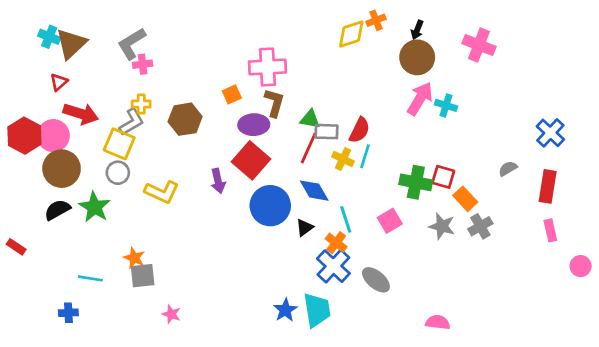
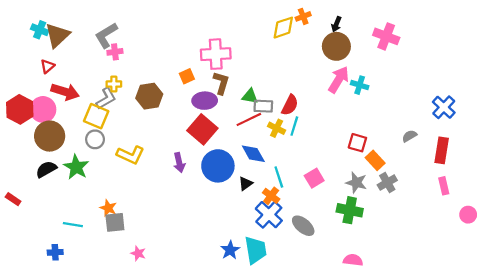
red line: (309, 148) -> (249, 119), turned 40
purple arrow: (218, 181) -> (179, 163), moved
green cross: (416, 182) -> (350, 210), moved

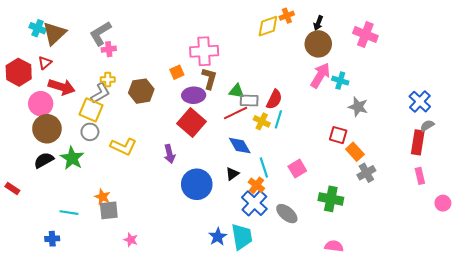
red hexagon: (20, 109) -> (19, 72), moved
gray semicircle: (409, 136) -> (427, 126), moved
blue circle: (218, 166) -> (197, 184), moved
gray star: (356, 183) -> (358, 107), moved

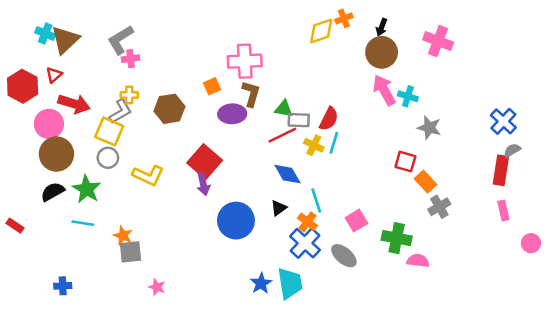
pink arrow: (320, 75) -> (384, 90), turned -60
red square: (192, 122) -> (205, 162), moved
pink square: (297, 169) -> (356, 221), moved
cyan line: (69, 213) -> (83, 223), moved
pink semicircle: (334, 246) -> (418, 261), moved

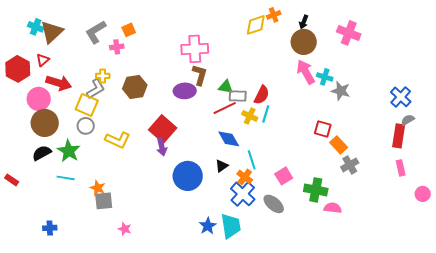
pink cross: (131, 59) -> (117, 47), moved
orange square: (212, 86) -> (129, 30), moved
gray star: (429, 128) -> (341, 91), moved

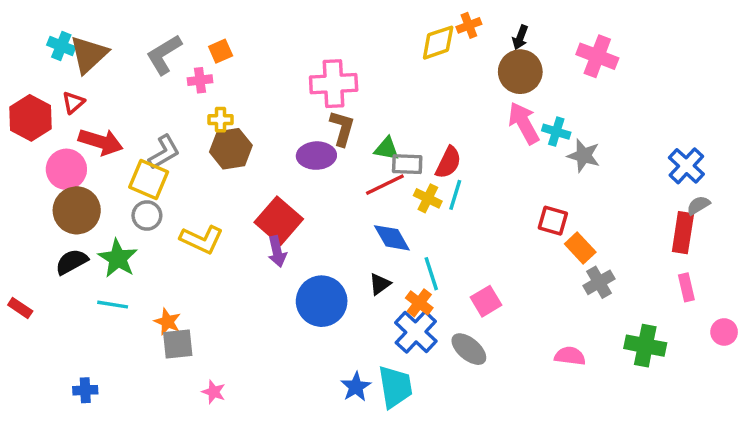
yellow cross: (103, 76) -> (221, 120), moved
green cross: (316, 190) -> (645, 346), moved

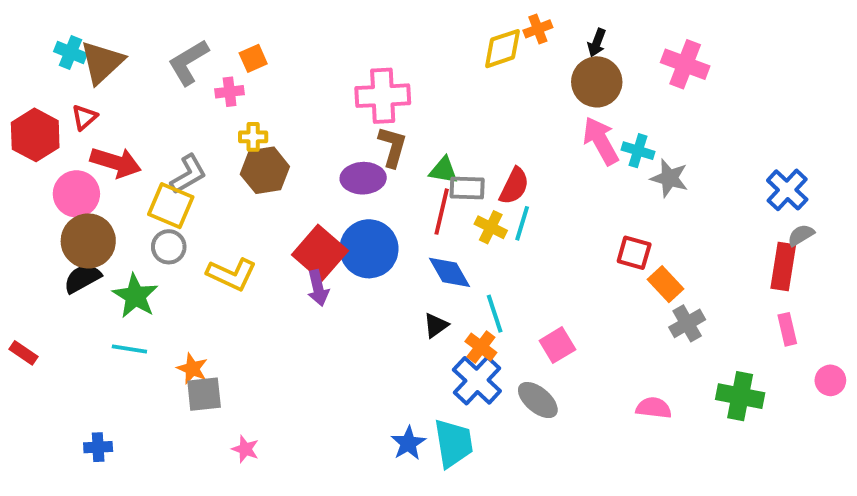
red line: (385, 185) -> (442, 212), turned -51
black semicircle: (72, 262) -> (82, 278), moved
blue circle: (322, 301) -> (369, 249), moved

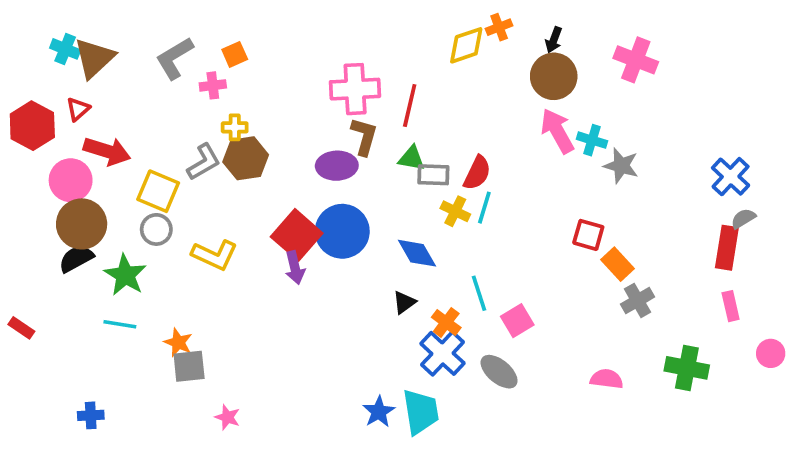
gray L-shape: (188, 174) -> (204, 162), moved
red line: (442, 212) -> (410, 105), moved
cyan line: (495, 314) -> (479, 293), moved

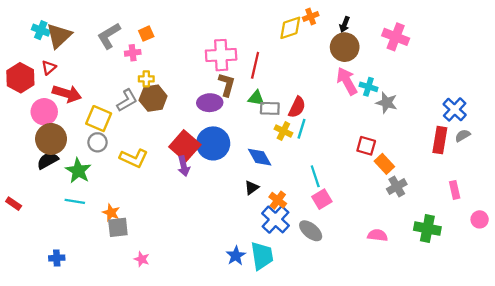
red rectangle: (727, 248) -> (440, 140), moved
cyan line: (479, 293) -> (315, 176), moved

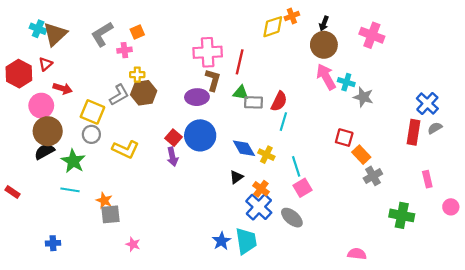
red arrow: (67, 94) -> (63, 89), size x0.7
yellow cross: (283, 131) -> (266, 155), moved
red square: (185, 146) -> (174, 138), size x0.6
pink semicircle: (378, 235) -> (357, 254), moved

